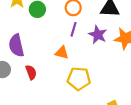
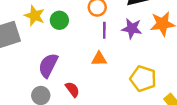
purple semicircle: (16, 45) -> (48, 65), turned 55
yellow pentagon: (79, 79) -> (143, 79), moved, turned 30

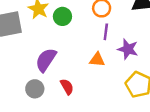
purple star: (132, 28) -> (128, 49), moved

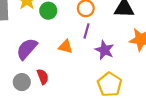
orange triangle: (97, 60) -> (65, 47), moved
gray circle: (35, 89) -> (22, 82), moved

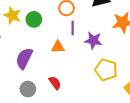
red semicircle: (43, 77) -> (55, 83), moved

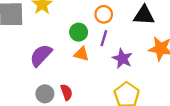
green circle: (34, 19) -> (79, 32), moved
gray circle: (28, 89) -> (45, 94), moved

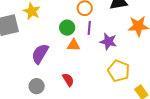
gray circle: (45, 94) -> (37, 86), moved

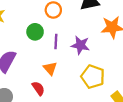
purple line: (89, 28) -> (56, 41), moved
orange triangle: (74, 45) -> (50, 68), moved, turned 48

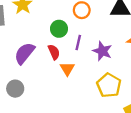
red semicircle: (38, 88) -> (54, 52), moved

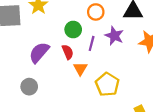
purple star: (102, 51) -> (114, 36), moved
yellow pentagon: (109, 85) -> (107, 84), moved

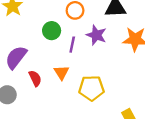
red semicircle: (68, 52) -> (35, 78), moved
yellow pentagon: (107, 84) -> (91, 88), turned -30

